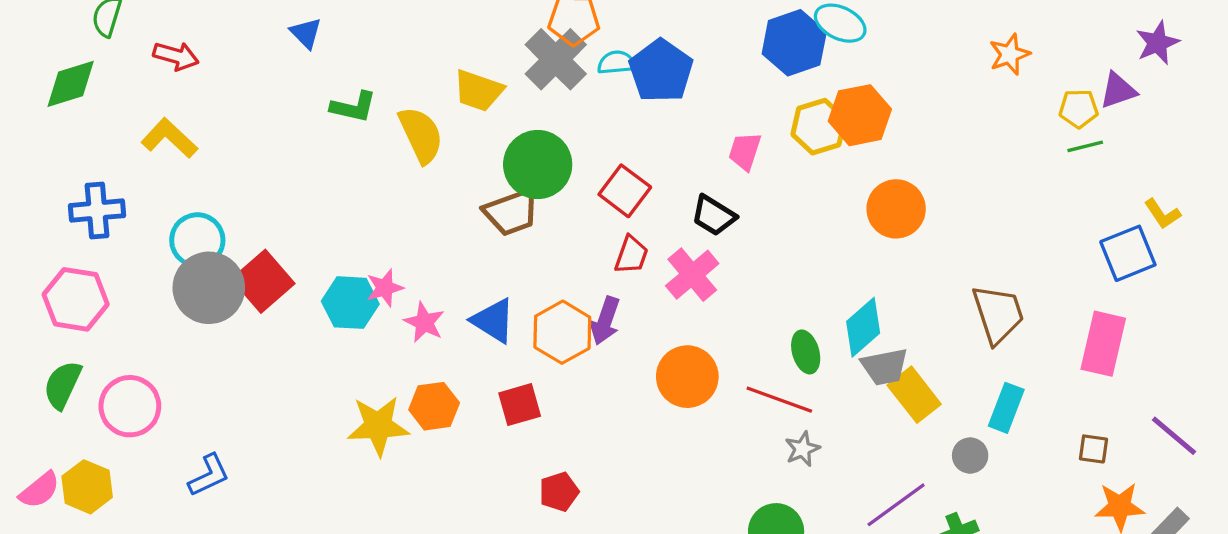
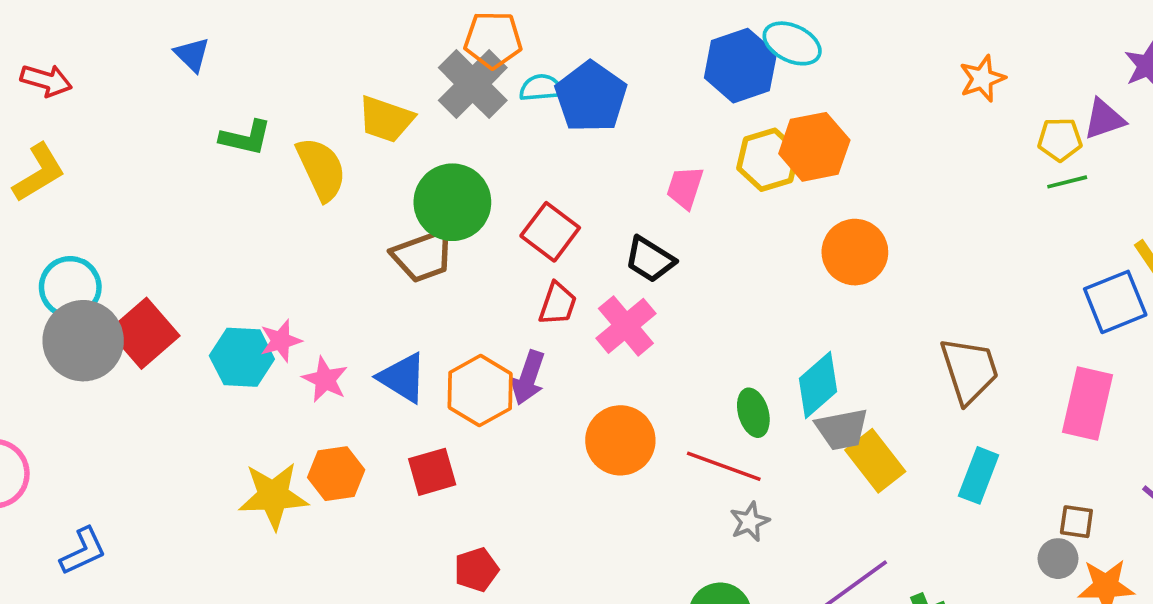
yellow L-shape: (169, 138) -> (39, 173), turned 106
gray circle: (970, 456) -> (1058, 559), moved

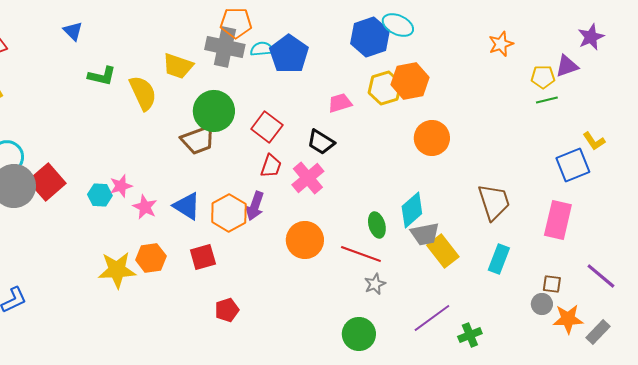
gray cross: (473, 84) -> (225, 47), turned -33
pink trapezoid: (685, 187) -> (340, 103), turned 55
cyan hexagon: (242, 357) -> (100, 195), size x0.7

